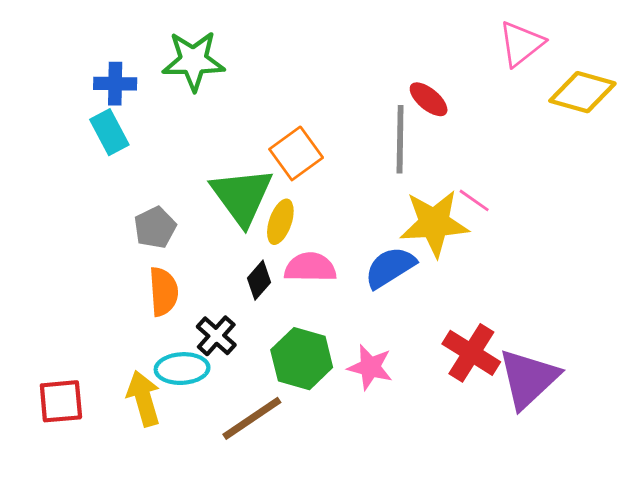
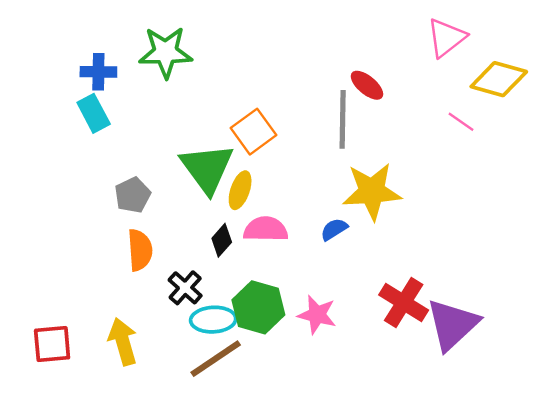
pink line: (474, 200) -> (461, 122), moved
blue semicircle: (390, 267) -> (334, 229), size x0.6
cyan ellipse: (182, 369) -> (213, 320), moved

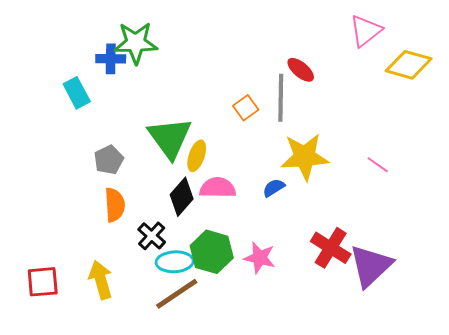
blue cross: (98, 72) -> (111, 59), moved
pink line: (461, 122) -> (378, 165), moved
orange square: (253, 132) -> (246, 108), moved, size x0.7
black diamond: (222, 240) -> (182, 197), size x1.4

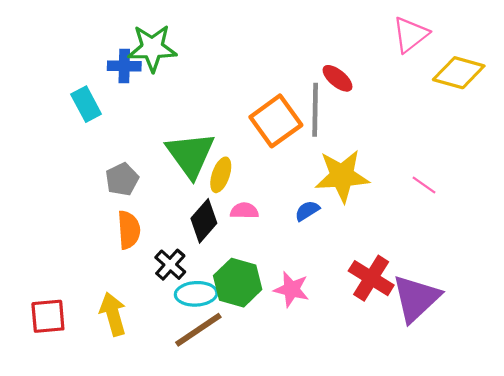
orange square: (246, 108) -> (276, 121), size x1.8
pink semicircle: (218, 188) -> (244, 211), size x0.7

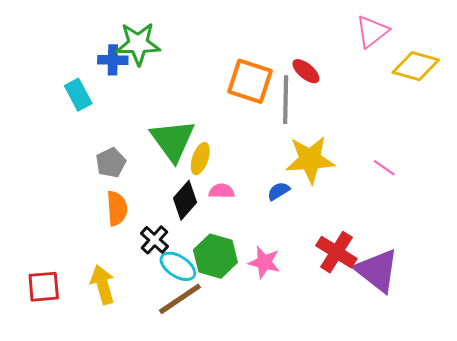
orange square: (276, 121) -> (250, 81), moved, turned -36
cyan ellipse: (196, 294) -> (178, 266), turned 36
purple triangle: (416, 298) -> (377, 270), turned -39

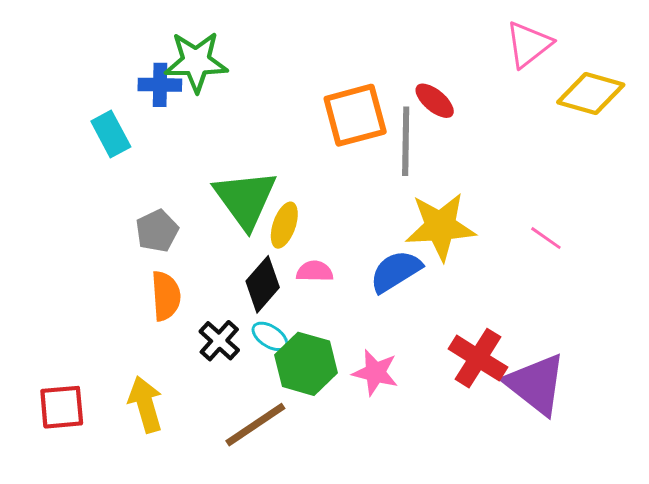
orange square: (250, 81) -> (355, 115), turned -33
blue semicircle: (278, 191) -> (396, 271), size x1.6
cyan ellipse: (178, 266) -> (270, 336), moved, size x0.7

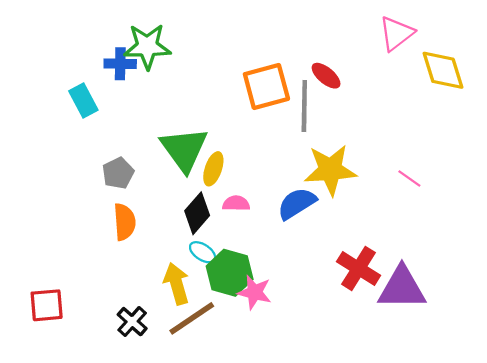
yellow diamond: (591, 93) -> (443, 70), turned 57
black cross: (219, 341) -> (132, 322), moved
pink star: (375, 373) -> (255, 292), moved
purple triangle: (536, 384) -> (402, 288), turned -38
yellow arrow: (145, 404) -> (177, 284), moved

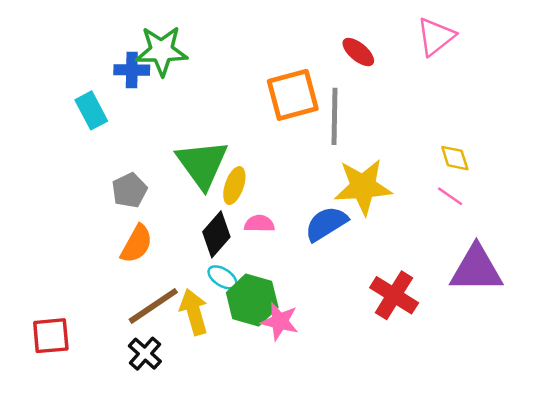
yellow diamond: (443, 70) -> (455, 158), moved, size x0.6
red ellipse: (326, 76) -> (358, 52), moved
orange semicircle: (125, 222) -> (137, 244), turned 33
purple triangle: (402, 288) -> (476, 269), moved
brown line: (192, 318) -> (153, 306), moved

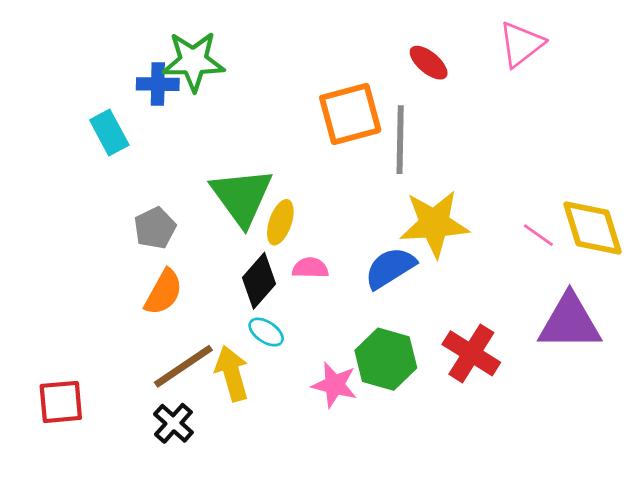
yellow diamond: (455, 158) -> (593, 228), moved, size x1.8
green hexagon: (252, 300) -> (386, 359), moved

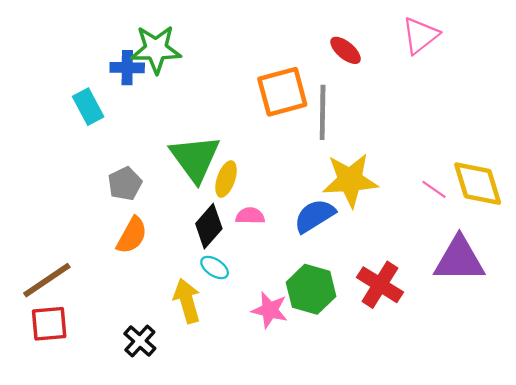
brown line: (183, 366) -> (47, 280), moved

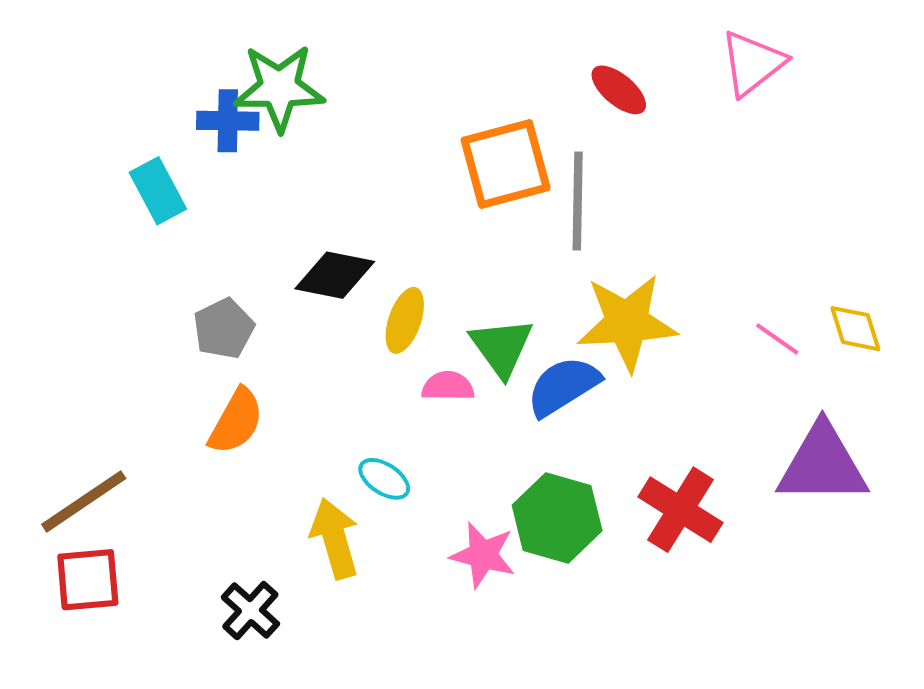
green triangle: (195, 158) -> (501, 347), moved, size x0.7
yellow diamond: (478, 184) -> (855, 329), size x0.6
black diamond: (209, 226) -> (335, 275), moved, turned 60

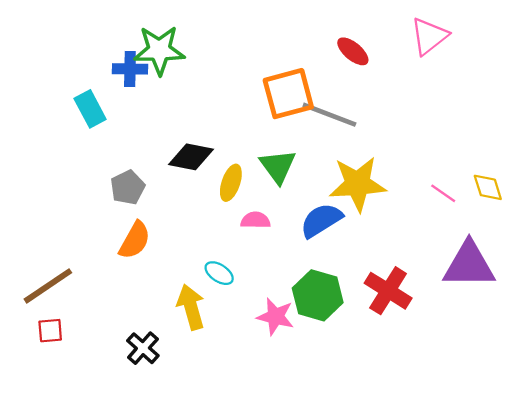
gray line: (578, 201) -> (329, 115), turned -70
green triangle: (501, 347) -> (278, 166), moved
red square: (88, 580) -> (50, 331), size x0.7

